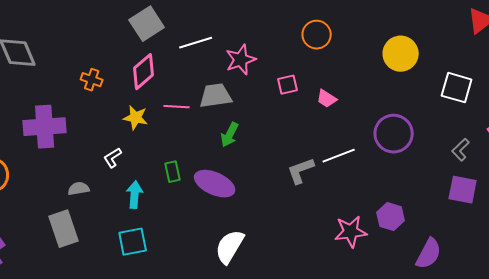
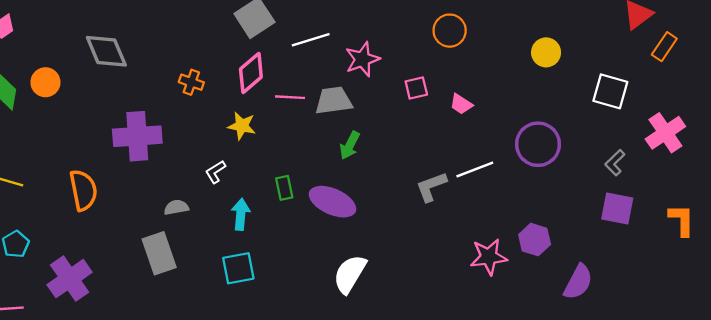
yellow circle: (401, 54) -> (546, 52), size x0.7
pink line: (177, 107) -> (290, 97), moved

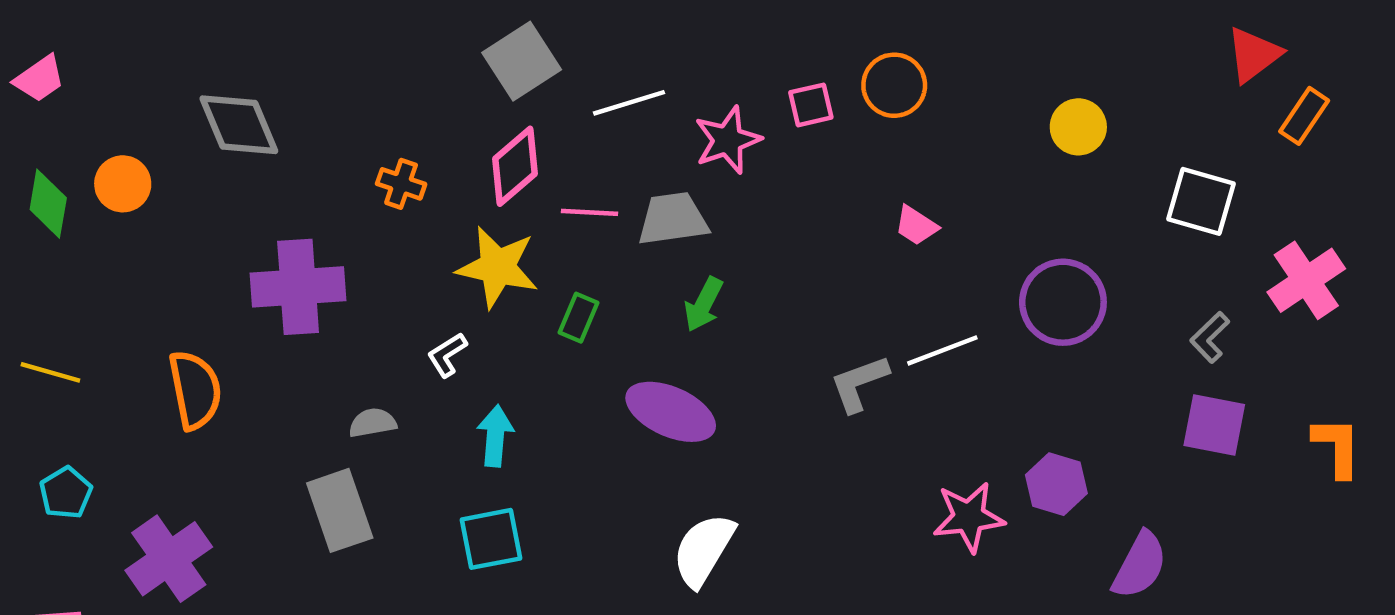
pink square: (416, 88) -> (811, 105), moved
yellow star: (242, 126) -> (498, 267), size x1.5
green rectangle: (284, 188) -> (579, 318), moved, turned 35

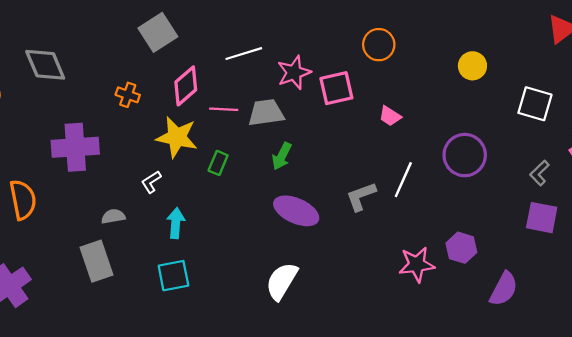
gray square: (522, 61) -> (158, 32), moved
pink square: (811, 105) -> (336, 88), moved, size x1.5
white line: (942, 350) -> (403, 180), turned -45
purple ellipse: (671, 412) -> (296, 211), moved

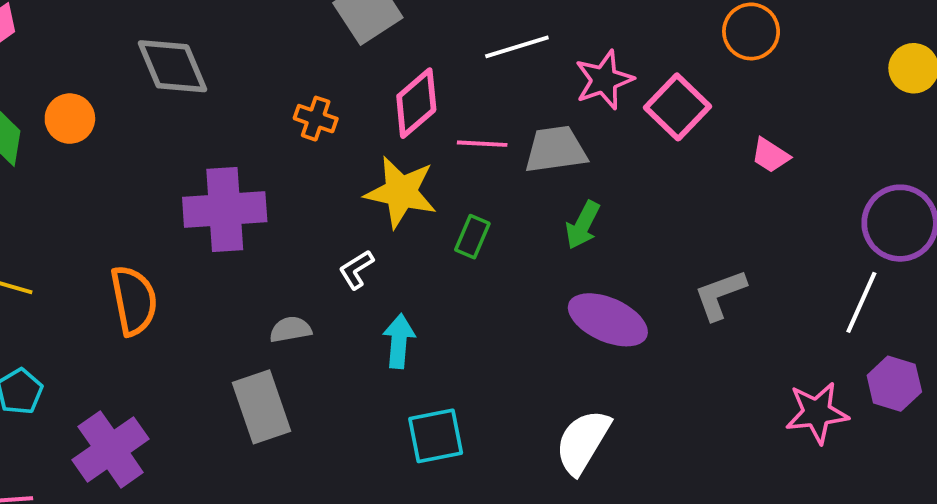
pink square: (336, 88) -> (678, 107), turned -33
white line: (403, 180) -> (861, 302), moved
cyan square: (173, 276) -> (436, 436), moved

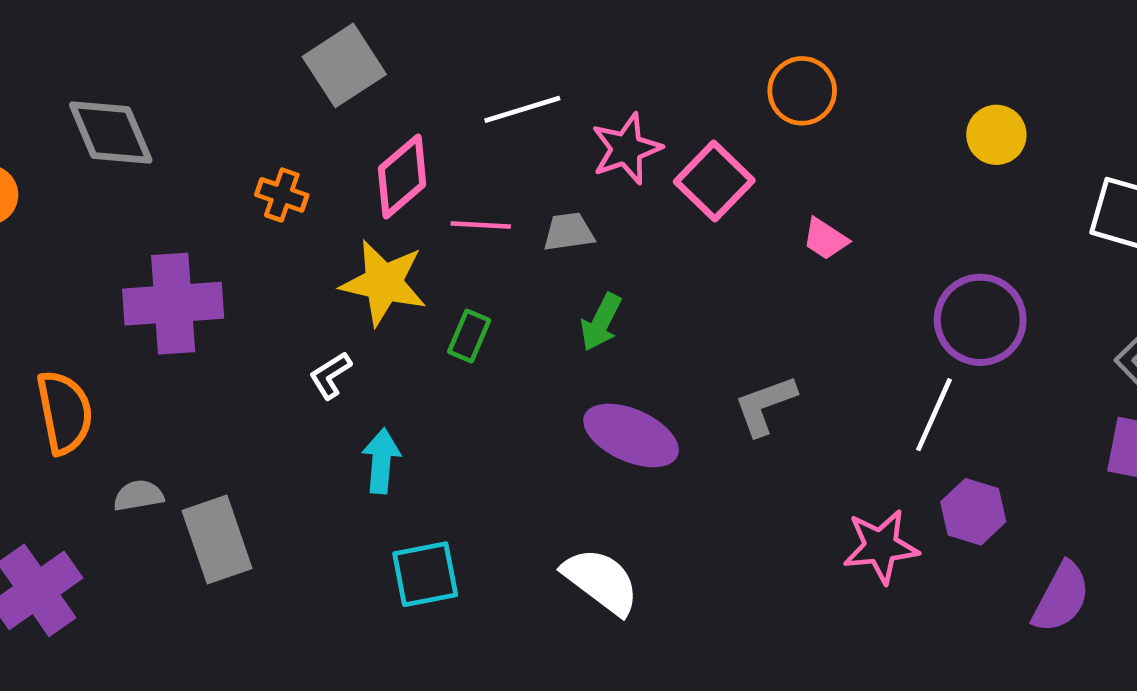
gray trapezoid: (556, 150) -> (569, 232), size x0.7
gray semicircle: (291, 329) -> (138, 496), moved
white semicircle: (583, 442) -> (601, 581), turned 96

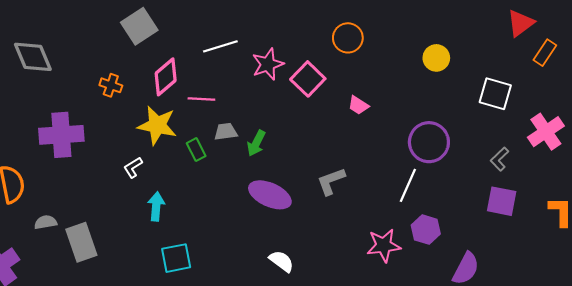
gray trapezoid: (569, 232) -> (226, 132), moved
green rectangle: (469, 336) -> (196, 150), turned -50
white semicircle: (601, 581) -> (281, 261), moved, size x0.7

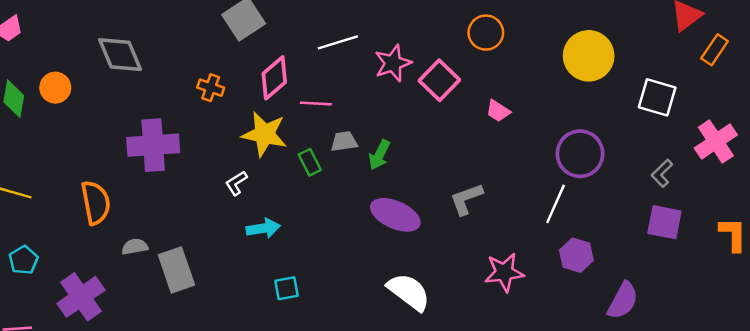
yellow circle: (436, 58) -> (589, 56), size x1.6
cyan arrow: (156, 206) -> (263, 228), turned 76
pink star: (384, 245) -> (504, 272), moved
cyan square: (176, 258) -> (286, 288), size x0.7
white semicircle: (281, 261) -> (409, 292), size x1.5

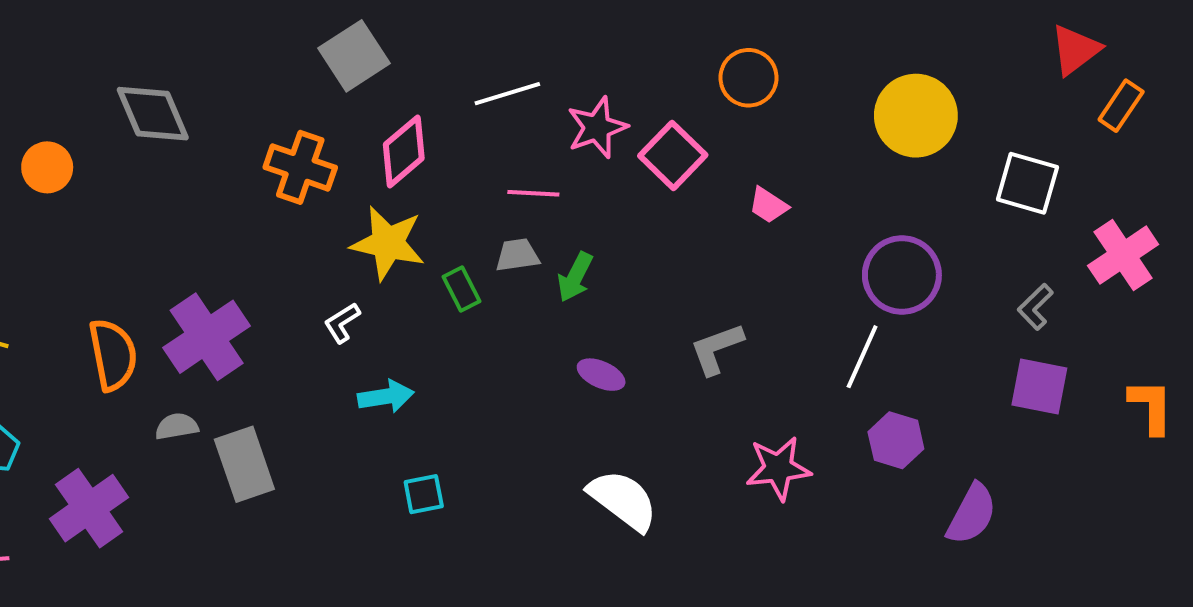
orange cross: (211, 88) -> (300, 167), size x1.6
pink line: (316, 104) -> (533, 193), moved
purple cross: (153, 145) -> (207, 337), moved, turned -30
purple ellipse: (395, 215) -> (601, 375), size x0.6

